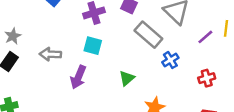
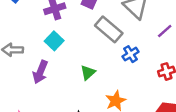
cyan square: (93, 46) -> (54, 41), turned 30

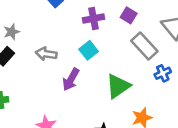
green triangle: (88, 73) -> (118, 86), size x1.6

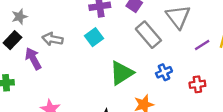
blue cross: (163, 73) -> (164, 72), moved
purple arrow: (71, 79) -> (33, 59), moved, turned 120

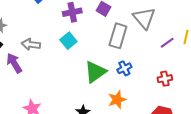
gray rectangle: (148, 35) -> (118, 36), turned 60
blue cross: (164, 72) -> (124, 68), moved

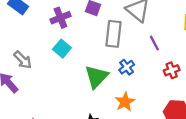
purple line: (167, 43) -> (154, 43), moved, turned -72
gray arrow: (31, 44) -> (23, 60), turned -132

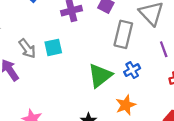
cyan square: (62, 49) -> (53, 47), moved, turned 30

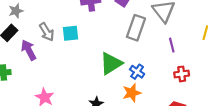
blue cross: (132, 70) -> (137, 72), moved, turned -32

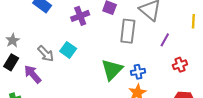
cyan square: (71, 33) -> (68, 50), turned -35
purple line: (172, 45) -> (165, 40), turned 56
blue cross: (137, 72) -> (138, 72), turned -32

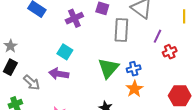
gray arrow: (46, 54) -> (32, 83), moved
red cross: (180, 65) -> (170, 52), moved
purple arrow: (33, 74) -> (59, 74), moved, turned -36

